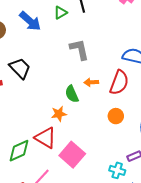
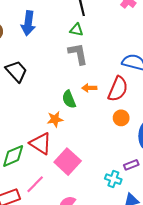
green triangle: (61, 13) -> (77, 30), moved, turned 40
blue arrow: (30, 21) -> (28, 23), turned 55
orange circle: (116, 116) -> (121, 118), moved

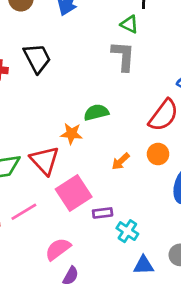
orange arrow: (89, 88) -> (121, 161), moved, turned -56
green semicircle: (69, 99) -> (96, 112), turned 84
purple rectangle: (131, 165) -> (103, 213), moved

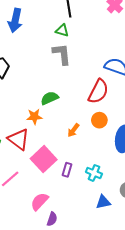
purple rectangle: (103, 213) -> (67, 170), turned -56
cyan cross: (127, 231) -> (94, 173), moved

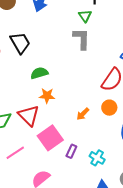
green triangle: (62, 30) -> (85, 16), turned 32
green semicircle: (50, 98) -> (39, 73), moved

